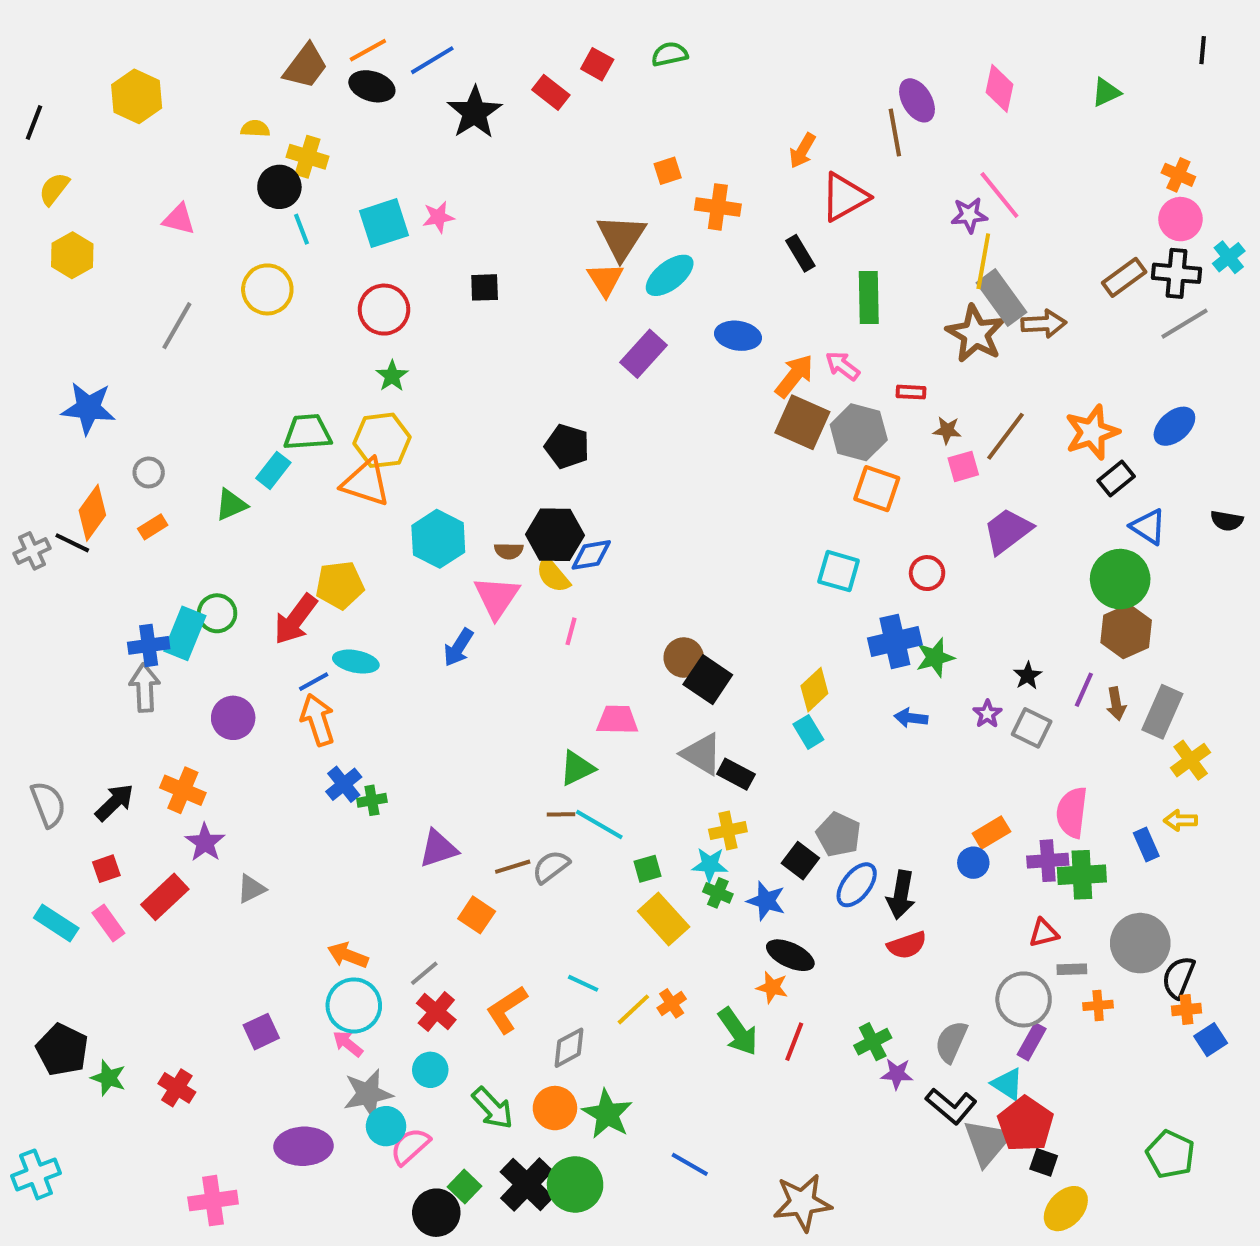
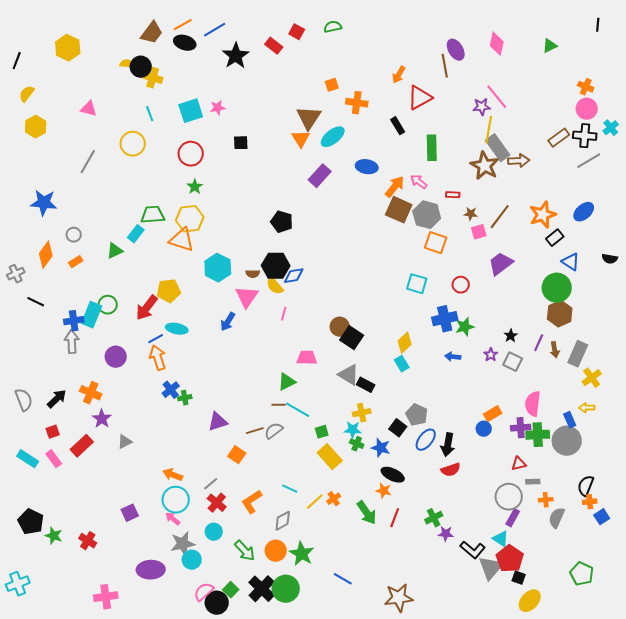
black circle: (279, 187) -> (141, 67), moved
black line: (72, 543) -> (36, 302), moved
gray circle: (1140, 943) -> (567, 441), moved
gray semicircle: (951, 1042) -> (557, 518), moved
pink semicircle: (410, 1146) -> (204, 592), moved

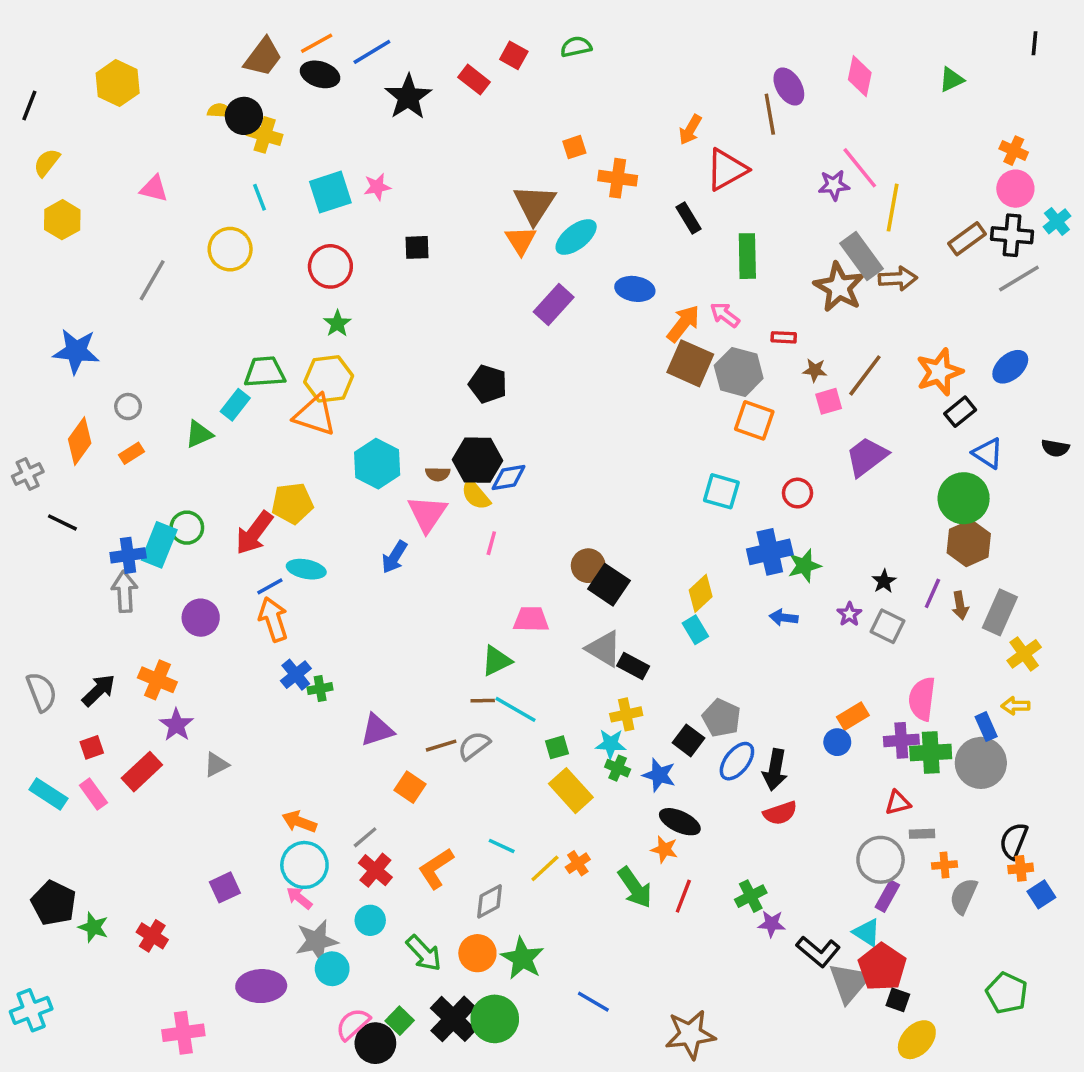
yellow line: (489, 130) -> (893, 208), moved

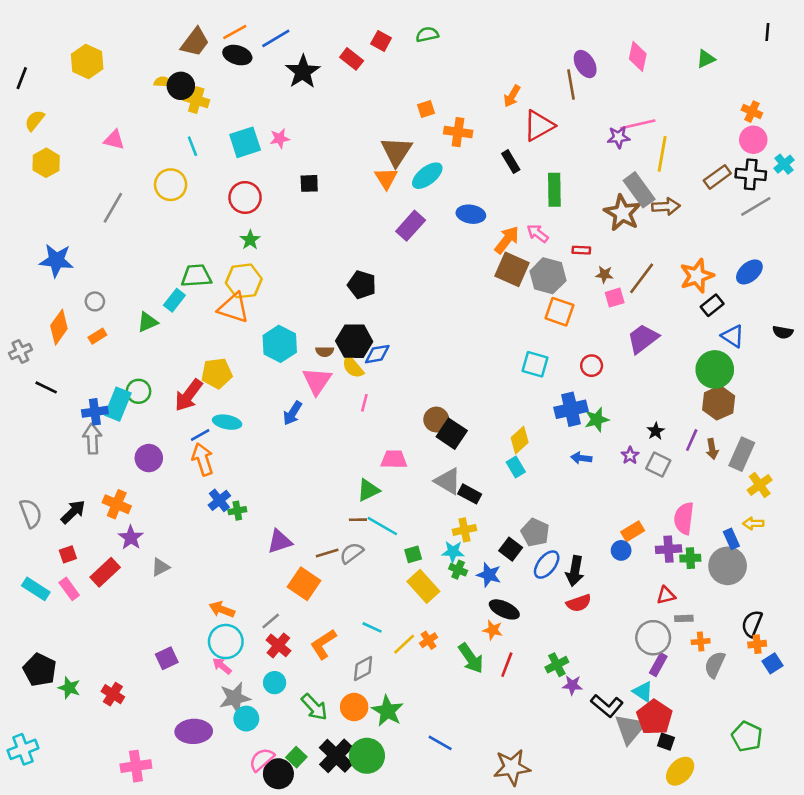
pink line: (860, 168) -> (638, 124), turned -64
green cross: (931, 753) -> (690, 558), size x0.7
orange square: (410, 787) -> (304, 584), size x1.4

